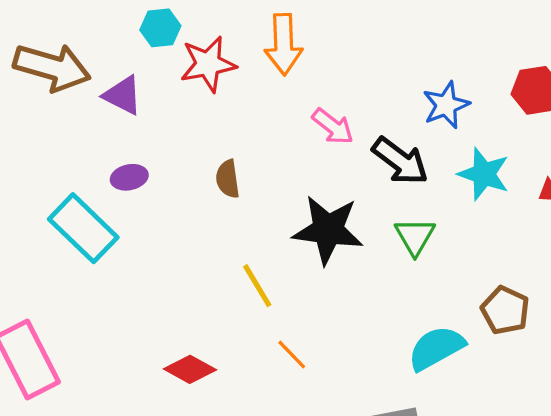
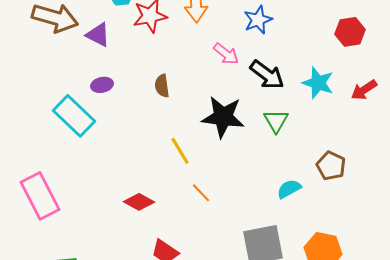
blue star: (446, 105) -> (258, 20), moved
cyan semicircle: (436, 348) -> (289, 189), size x0.7

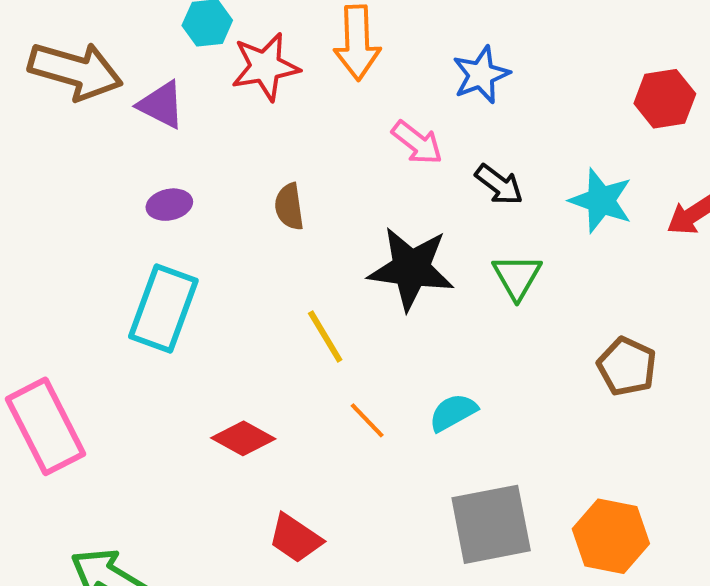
black arrow: (267, 75) -> (499, 185), size x0.7
cyan rectangle: (74, 116) -> (163, 309), moved, turned 66
cyan semicircle: (289, 189) -> (453, 412), moved

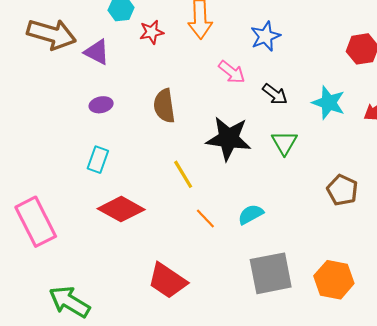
red star: (265, 67) -> (152, 32), size x0.7
brown semicircle: (289, 207) -> (164, 106), size x1.4
cyan rectangle: (163, 309) -> (98, 160), size x0.6
red diamond: (243, 438) -> (121, 209), moved, size x1.4
red trapezoid: (295, 538) -> (167, 281), size x1.4

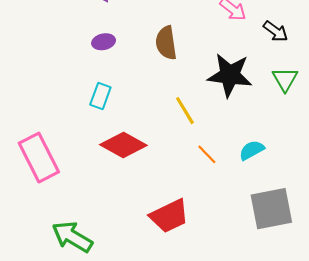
red trapezoid: (167, 281) -> (169, 216), turned -60

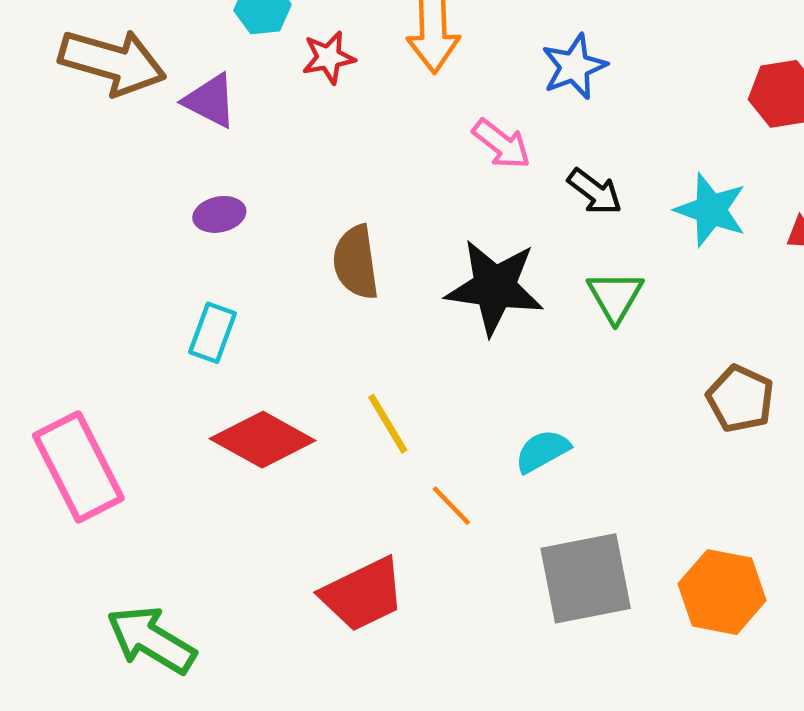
brown semicircle: (166, 43) -> (356, 262), moved
yellow line: (185, 111) -> (388, 424), moved
orange line: (207, 154) -> (451, 506), moved

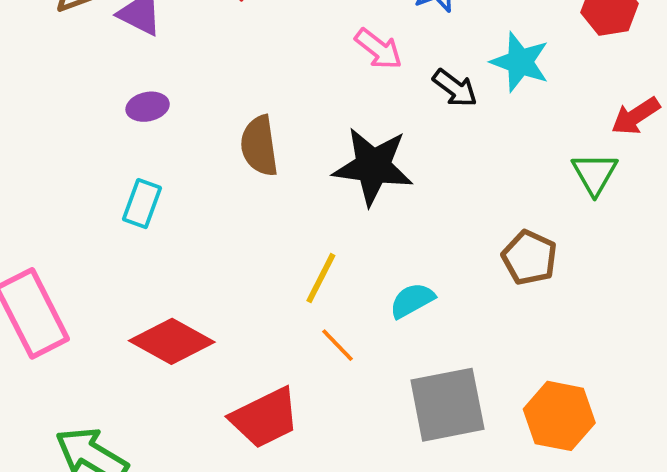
cyan star: (711, 210) -> (520, 62), moved
green triangle: (615, 296) -> (595, 174), moved
brown pentagon: (740, 399) -> (529, 258), moved
yellow line: (388, 424) -> (321, 278), moved, turned 58
red diamond: (263, 440) -> (172, 341), moved

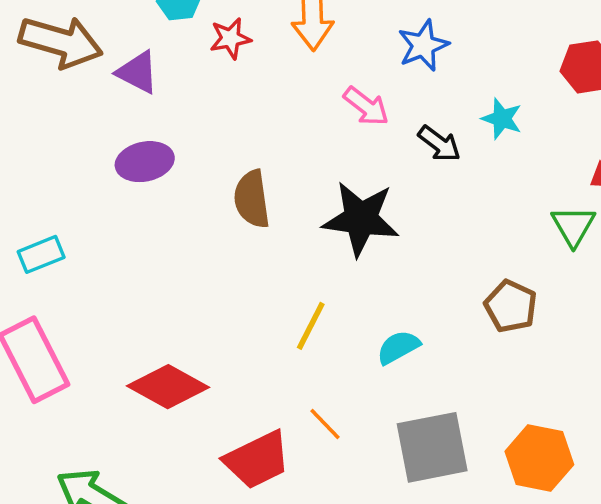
cyan star: (520, 62) -> (502, 119), size x0.7
purple ellipse: (148, 107) -> (145, 162), size x1.4
cyan rectangle: (142, 204) -> (41, 254), moved, turned 48
orange line: (338, 345) -> (325, 424), moved

